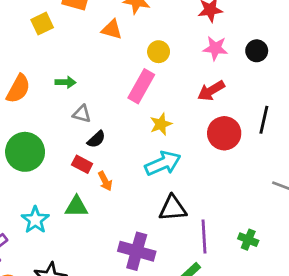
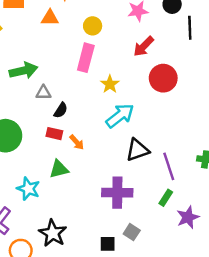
green arrow: (66, 82) -> (24, 71), size x1.6
black line: (264, 120) -> (190, 28), moved

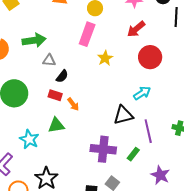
cyan arrow: (120, 116) -> (142, 93), moved, size x0.7
green rectangle: (166, 198) -> (133, 154), moved
purple star: (188, 217) -> (160, 175), turned -30

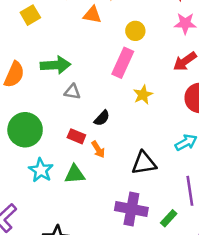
black semicircle: (62, 76) -> (102, 118), moved
black triangle: (123, 115) -> (144, 163), moved
cyan star: (29, 139) -> (41, 170), moved

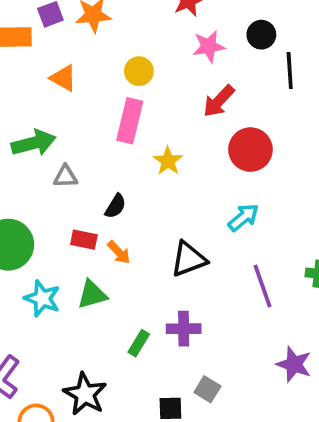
orange triangle: (92, 15) -> (63, 78), moved, turned 30
purple cross: (131, 209) -> (184, 329), size x0.7
green rectangle: (169, 218) -> (139, 343), moved

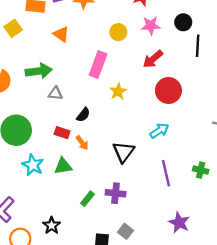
yellow circle: (139, 71) -> (118, 32), moved
black triangle: (189, 259) -> (123, 152), turned -40
black star: (85, 394) -> (52, 225), size x0.7

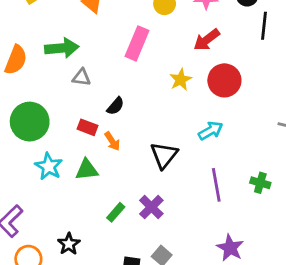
yellow star: (118, 91) -> (181, 80), moved
purple cross: (116, 193) -> (151, 207), turned 36

